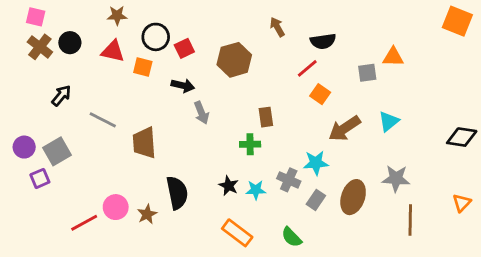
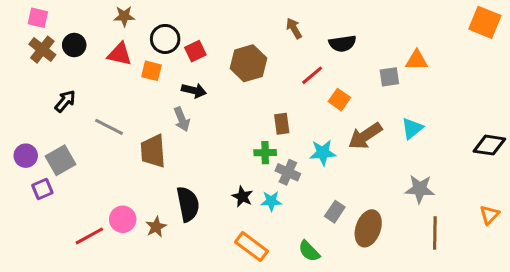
red line: (307, 68) -> (312, 75), moved
gray arrow: (201, 113) -> (182, 119), moved
cyan star: (316, 163) -> (323, 153), moved
gray cross: (289, 180) -> (288, 172), moved
brown ellipse: (353, 197) -> (368, 228), moved

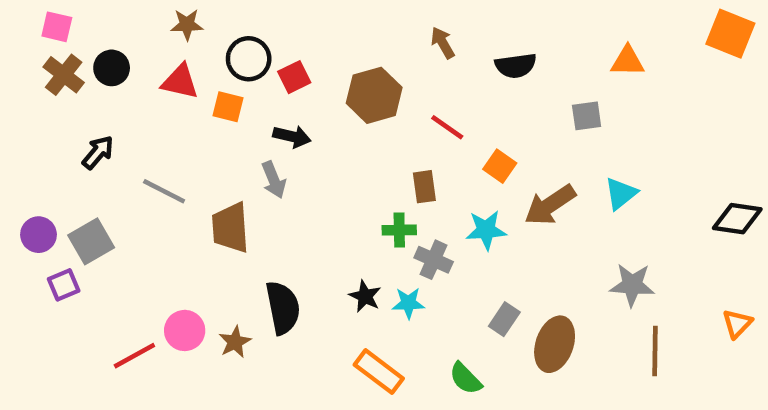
orange triangle: (417, 60) -> (628, 61), moved
red line: (312, 75) -> (447, 127), moved, turned 75
orange square: (339, 100) -> (500, 166), moved

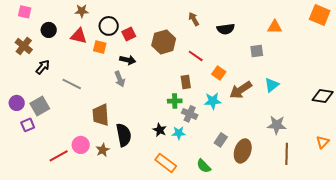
brown cross: (64, 75) -> (24, 46), moved
brown trapezoid: (230, 228) -> (101, 115), moved

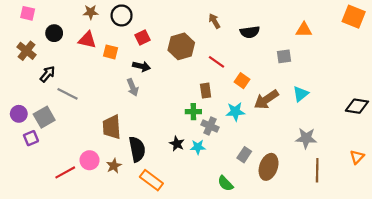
black circle: (109, 26) -> (122, 15), moved
gray line: (72, 84) -> (67, 94), moved
orange rectangle: (166, 163) -> (151, 180), moved

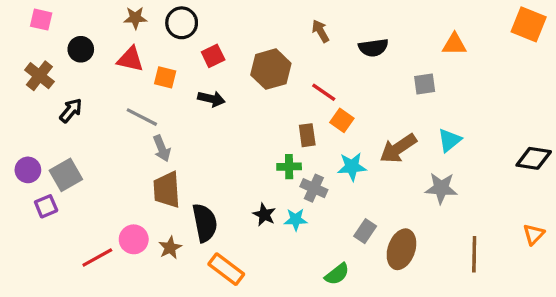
orange square: (242, 81) -> (342, 120), moved
gray arrow: (133, 87) -> (162, 148), moved
gray line: (67, 94) -> (142, 117), moved
gray star: (306, 138) -> (441, 188), moved
green semicircle: (225, 183) -> (337, 274), turned -84

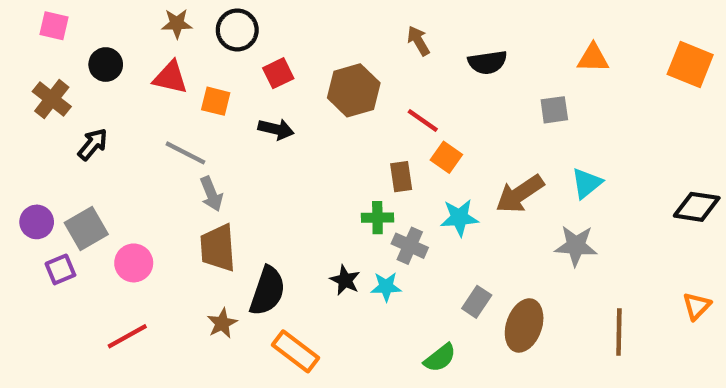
orange square: (529, 24) -> (690, 65), moved
black semicircle: (205, 223) -> (267, 291), turned 30
pink circle: (134, 239) -> (134, 263), moved

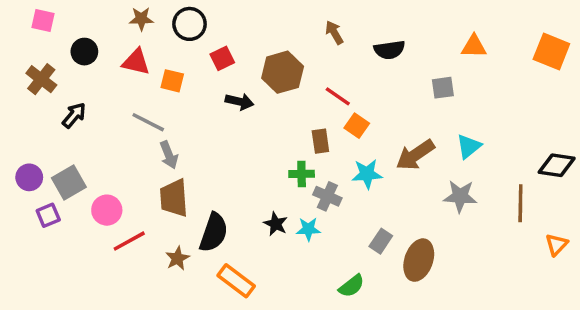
black arrow: (276, 129) -> (239, 102), moved
brown line: (619, 332) -> (520, 203), moved
red line: (127, 336) -> (129, 241), moved

